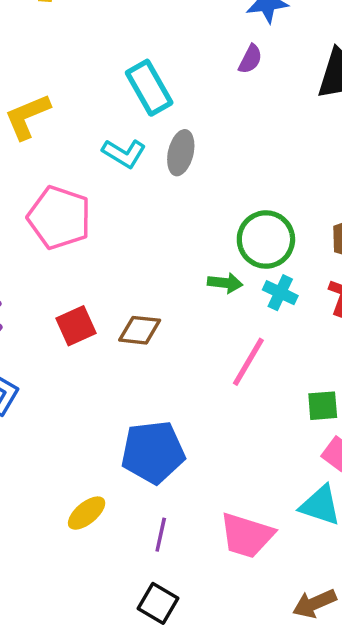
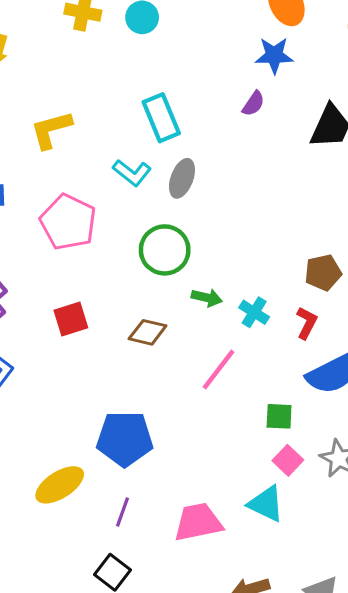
green circle: (266, 239) -> (165, 250), moved
brown diamond: (140, 330) -> (148, 332), moved
yellow ellipse: (87, 513) -> (60, 485), size x1.4
pink trapezoid: (247, 535) -> (198, 522), turned 144

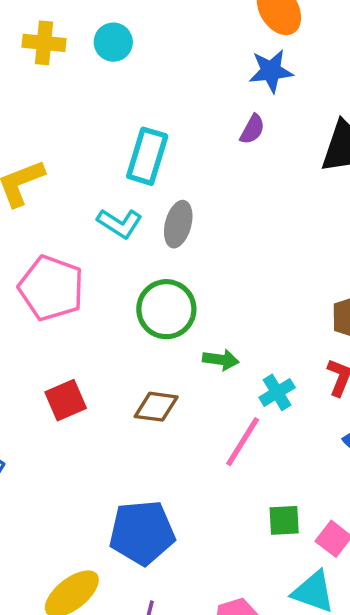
cyan rectangle: (161, 118) -> (147, 156), turned 45
cyan cross: (254, 312) -> (277, 392), moved, turned 32
green square: (279, 416) -> (284, 520), moved

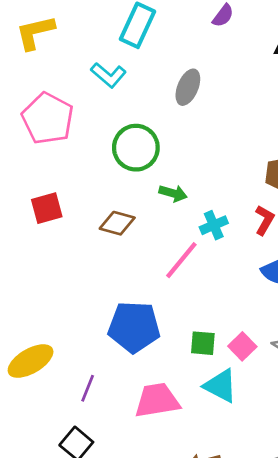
gray ellipse: (178, 224) -> (188, 87), moved
green square: (284, 520) -> (203, 343), moved
blue pentagon: (142, 533) -> (134, 327), moved

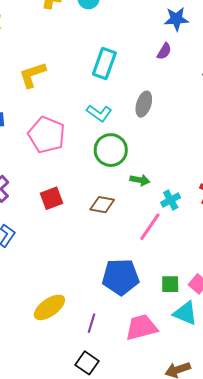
cyan L-shape: (108, 75) -> (99, 113), moved

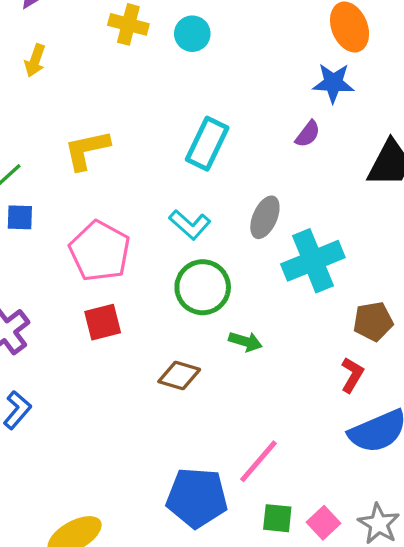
red square: (52, 198) -> (103, 322), moved
cyan cross: (171, 200) -> (313, 261), moved, size x1.8
pink line: (150, 227) -> (259, 461), moved

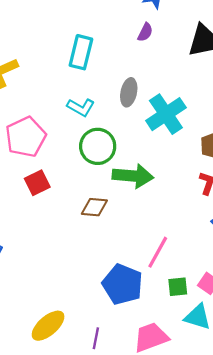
pink pentagon: (100, 251) -> (26, 137), turned 30
green arrow: (245, 342) -> (133, 176), size x1.8
blue pentagon: (197, 498) -> (123, 284), turned 30

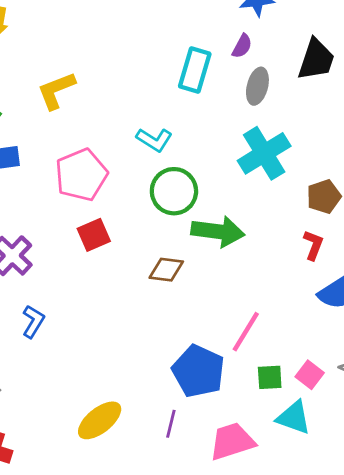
cyan rectangle: (81, 52) -> (195, 70), moved
gray ellipse: (129, 92) -> (257, 86), moved
purple line: (96, 338) -> (171, 424), moved

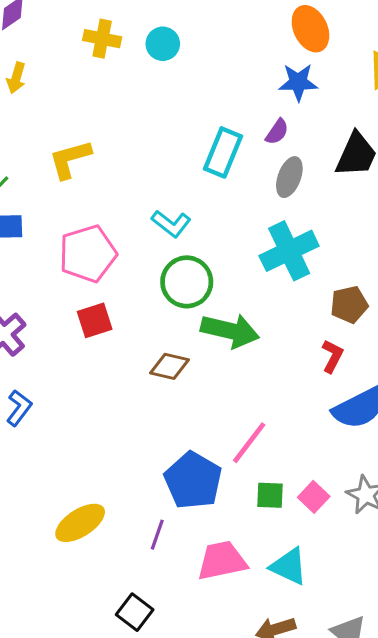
cyan triangle: (294, 417) -> (289, 566), moved

